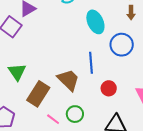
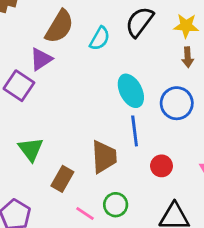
cyan ellipse: (95, 22) -> (131, 91), moved
brown trapezoid: (68, 80) -> (104, 157), turned 45
brown rectangle: (38, 94) -> (62, 179), size x0.7

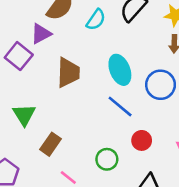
blue line: (135, 131) -> (120, 107), turned -48
brown trapezoid: (104, 157) -> (68, 73), moved
green circle: (116, 205) -> (107, 159), moved

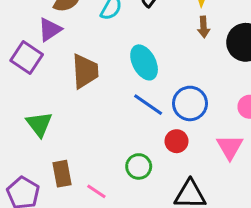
blue circle: (161, 85) -> (190, 103), moved
brown rectangle: (51, 144) -> (62, 174), moved, turned -40

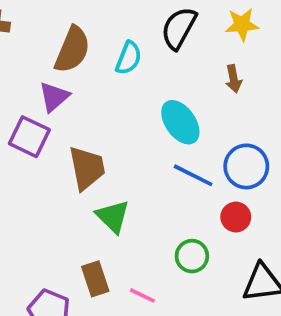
brown arrow: (204, 27) -> (234, 79), moved
brown trapezoid: (85, 71) -> (87, 168), moved
green triangle: (39, 124) -> (113, 216), moved

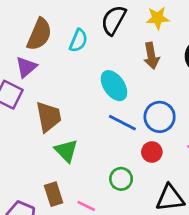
brown arrow: (234, 79) -> (151, 56), size x1.4

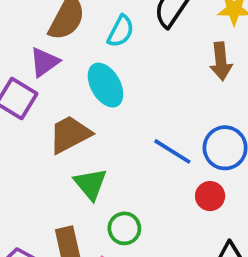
cyan ellipse: (114, 86) -> (105, 85), moved
brown trapezoid: (49, 117) -> (70, 134), turned -112
green circle: (121, 179) -> (124, 228), moved

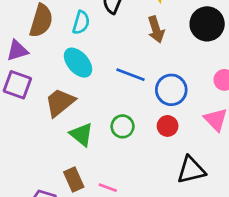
purple triangle: (44, 62) -> (17, 51), moved, turned 30
blue line: (172, 151) -> (131, 75), moved
green circle: (124, 228) -> (123, 126), moved

